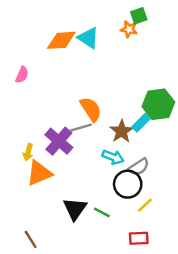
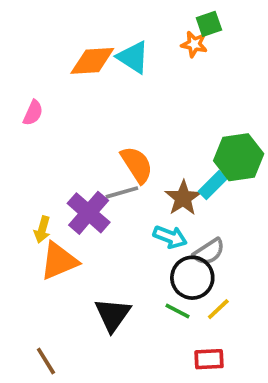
green line: (102, 212) -> (178, 311), moved

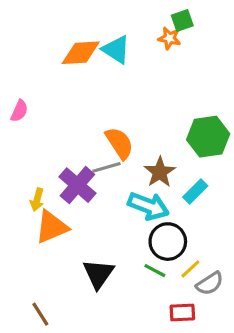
pink semicircle: (33, 113) -> (19, 111), moved
cyan rectangle: (213, 185) -> (195, 192), moved
cyan arrow: (170, 237) -> (148, 206), size x1.4
gray semicircle: (209, 252) -> (210, 283), moved

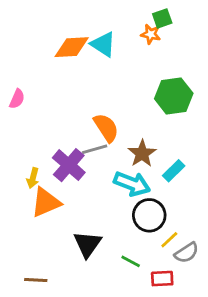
green hexagon: (208, 137) -> (174, 96), moved
green line: (155, 271) -> (131, 261), moved
brown line: (40, 314) -> (36, 280), turned -55

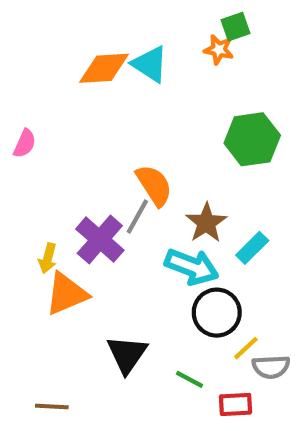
gray line: (95, 149) -> (137, 217), turned -45
gray semicircle: (187, 253) -> (271, 367), turned 30

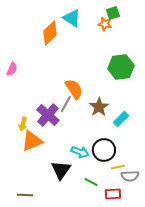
cyan triangle: (150, 64) -> (72, 18), moved
orange diamond: (104, 68) -> (50, 33), turned -40
cyan arrow: (192, 267) -> (80, 152), moved, size x0.7
yellow line: (246, 348) -> (118, 167), turned 32

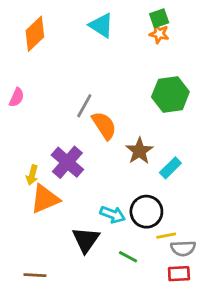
orange star: (105, 24) -> (159, 34), moved
orange diamond: (50, 33) -> (35, 34), moved
gray line: (66, 104) -> (84, 106), moved
red rectangle: (113, 194) -> (179, 274), moved

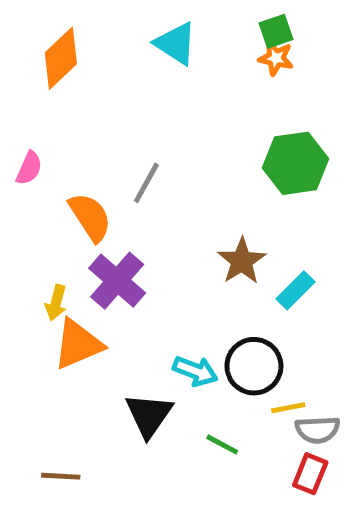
orange semicircle: (104, 126) -> (90, 217), moved
red rectangle: (179, 274) -> (310, 474), turned -65

